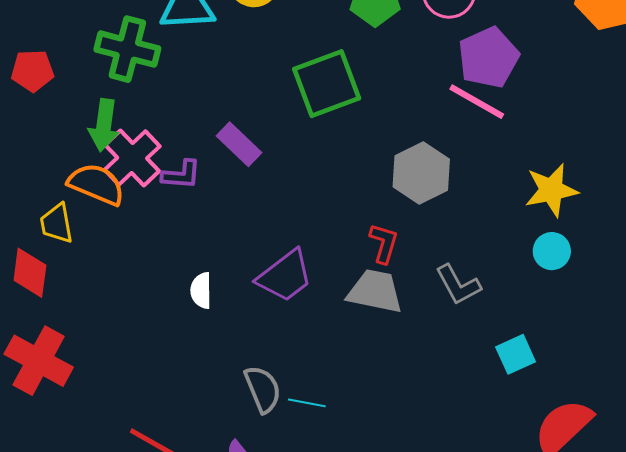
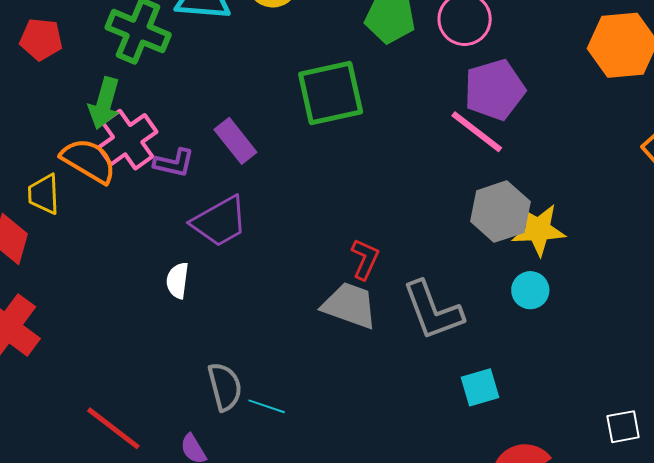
gray hexagon: (421, 173) -> (500, 212), moved
purple trapezoid: (285, 276) -> (220, 222), moved
gray L-shape: (458, 285) -> (433, 310), size x1.4

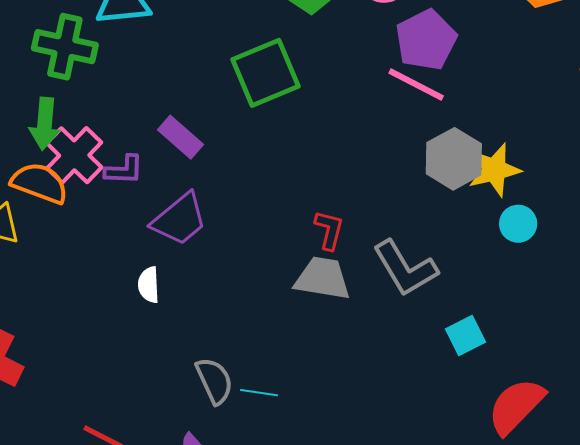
cyan circle: (530, 290) -> (518, 224), moved

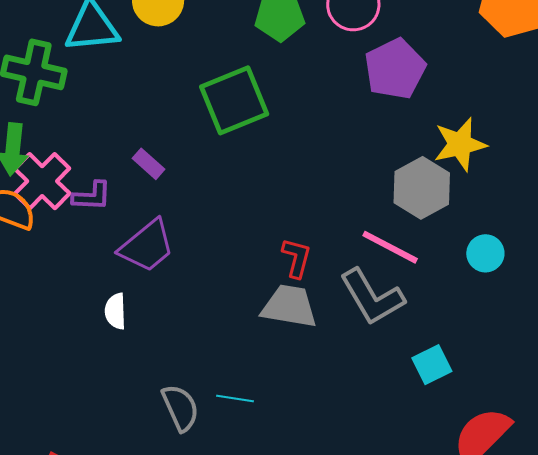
pink line: (416, 85) -> (390, 247), moved
purple rectangle: (180, 137) -> (149, 164), size x0.7
yellow star: (494, 170) -> (460, 144), moved
cyan line: (259, 393) -> (235, 399), moved

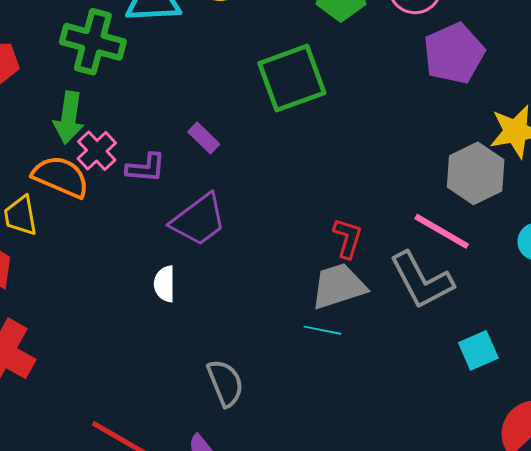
pink cross: (42, 181) -> (97, 151), size x0.7
gray trapezoid: (289, 306) -> (339, 286), turned -30
cyan line: (235, 399) -> (322, 330), moved

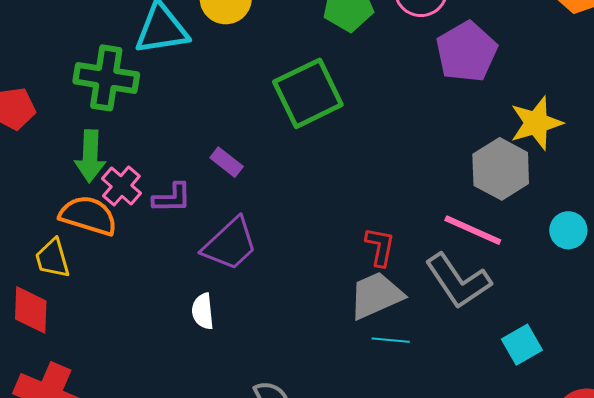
cyan line: (322, 330) -> (391, 340), moved

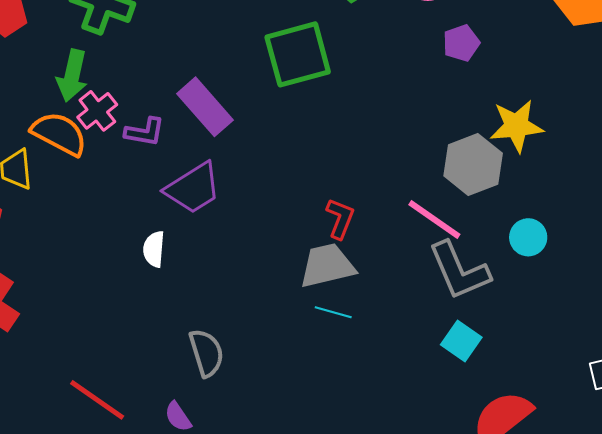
purple pentagon: (466, 52) -> (461, 43), size x0.6
purple rectangle: (227, 162) -> (205, 107), size x1.8
gray L-shape: (458, 281) -> (459, 271), moved
cyan square: (522, 345) -> (461, 341), turned -36

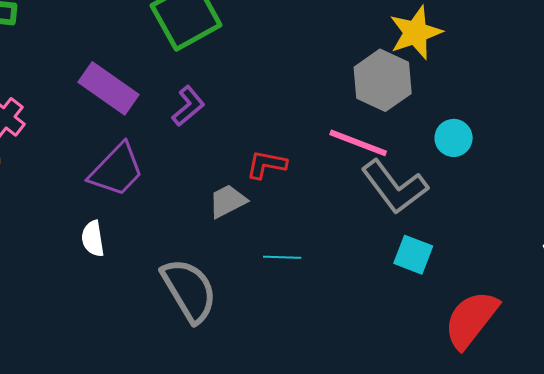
purple L-shape: (145, 132) -> (188, 106), moved, turned -36
red L-shape: (340, 219) -> (266, 165), turned -87
gray trapezoid: (327, 266) -> (228, 201), moved, size x0.7
gray semicircle: (206, 353) -> (189, 290), moved, size x1.4

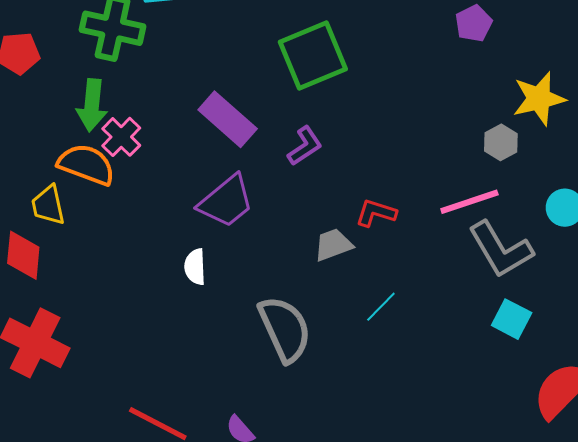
gray hexagon: (383, 80) -> (501, 142), size x0.6
pink line: (358, 143) -> (469, 202), turned -46
cyan line: (282, 257) -> (381, 307), turned -54

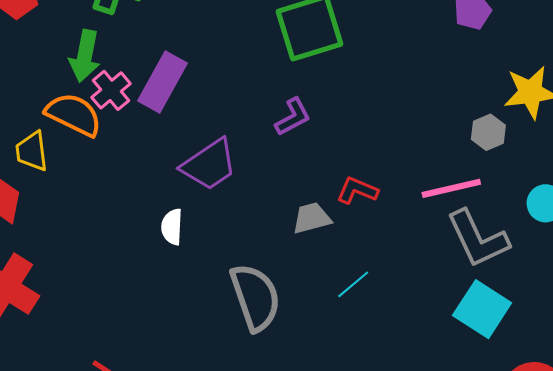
purple rectangle: (228, 119) -> (163, 82), moved, turned 72
cyan square: (512, 319) -> (482, 309), size x1.4

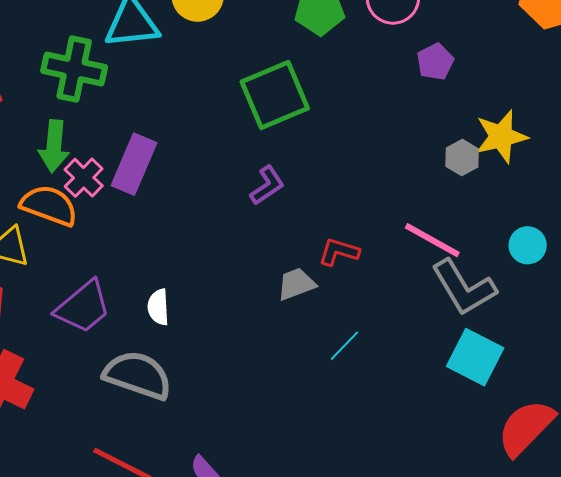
gray hexagon: (488, 132) -> (462, 157), moved
purple trapezoid: (209, 165) -> (83, 307), moved
pink line: (451, 188) -> (432, 240), turned 48
gray semicircle: (255, 297) -> (138, 375), moved, turned -46

